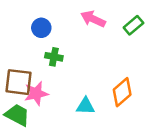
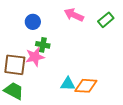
orange diamond: (122, 92) -> (86, 86), moved, turned 45
pink star: (36, 93) -> (35, 57), moved

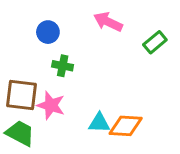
green rectangle: (106, 20) -> (155, 42), moved
pink star: (35, 57) -> (51, 105), moved, turned 30

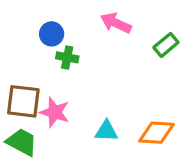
green cross: (63, 66) -> (67, 57), moved
orange diamond: (126, 126) -> (157, 133), moved

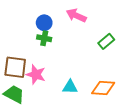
blue circle: (52, 34) -> (44, 23), moved
green rectangle: (166, 45) -> (106, 41), moved

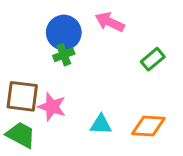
blue circle: (44, 23) -> (64, 33), size x1.5
green cross: (44, 38) -> (64, 55), turned -32

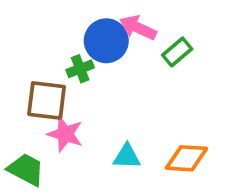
blue circle: (64, 33) -> (106, 41), moved
green rectangle: (153, 59) -> (177, 52), moved
brown square: (22, 96) -> (47, 100), moved

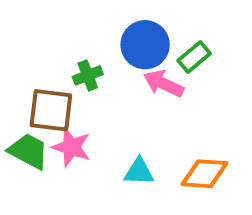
pink arrow: (138, 28) -> (163, 84), moved
blue circle: (106, 41) -> (145, 45), moved
green trapezoid: (26, 170) -> (28, 151), moved

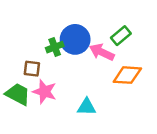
blue circle: (145, 45) -> (75, 39), moved
brown square: (51, 110) -> (32, 69), size x0.6
orange diamond: (204, 174) -> (127, 75), moved

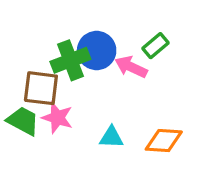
green cross: (55, 47) -> (70, 60), size x1.6
brown square: (32, 69) -> (41, 88), size x1.6
orange diamond: (127, 75) -> (164, 141), moved

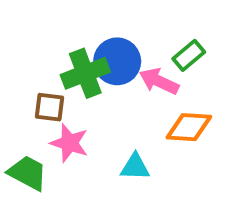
brown square: (41, 88) -> (49, 107), size x0.7
green trapezoid: (23, 121) -> (28, 173), moved
orange diamond: (164, 141) -> (189, 127), moved

